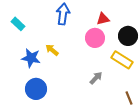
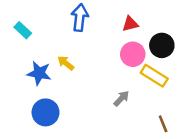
pink circle: (95, 38) -> (133, 54), moved

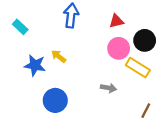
gray arrow: (121, 98) -> (108, 88), turned 56
blue circle: (46, 112) -> (55, 100), moved
brown line: (163, 124) -> (146, 111), turned 49

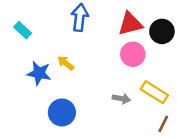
red triangle: (116, 21) -> (130, 24), size x1.5
black circle: (145, 40) -> (162, 31), moved
yellow rectangle: (138, 68) -> (154, 92), moved

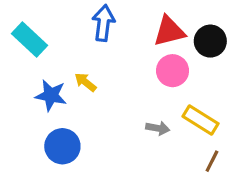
cyan rectangle: (23, 30) -> (30, 39), size x1.5
blue circle: (62, 112) -> (62, 146), moved

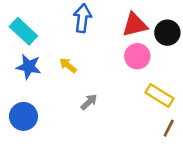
blue star: (51, 95) -> (29, 67), moved
gray arrow: (158, 128) -> (89, 102), moved, turned -54
blue circle: (62, 146) -> (23, 116), moved

